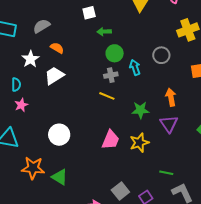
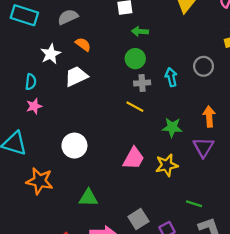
green circle: (115, 53) -> (135, 59), moved
green triangle: (60, 177) -> (88, 198), moved, turned -36

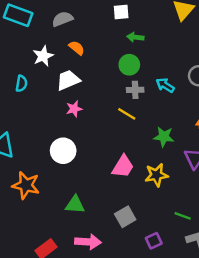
cyan arrow: (171, 77) -> (165, 85), turned -48
pink star: (34, 106) -> (74, 109), moved
gray square: (138, 219) -> (125, 217), moved

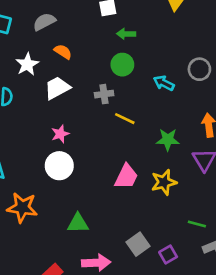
gray cross: (135, 90) -> (104, 94), moved
pink star: (74, 109) -> (60, 134), moved
gray square: (125, 217) -> (138, 244), moved

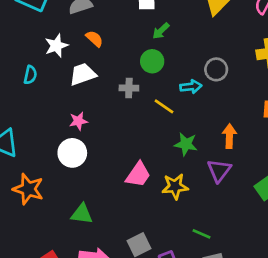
green arrow: (126, 34) -> (161, 31), turned -54
gray circle: (199, 69) -> (216, 69), moved
cyan arrow: (164, 83) -> (191, 87), turned 138
yellow line: (125, 119) -> (164, 106), moved

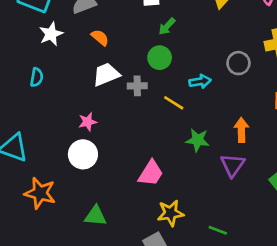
white star: (56, 46) -> (51, 34), moved
gray circle: (216, 69) -> (238, 63), moved
white trapezoid: (83, 74) -> (106, 74), moved
yellow star: (175, 186) -> (170, 213), moved

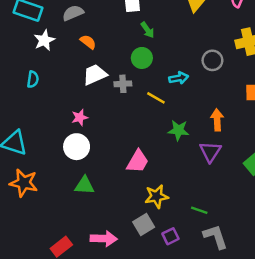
green arrow: (167, 26) -> (147, 30), turned -77
orange star: (40, 193) -> (24, 183), moved
green triangle: (96, 216) -> (85, 185), moved

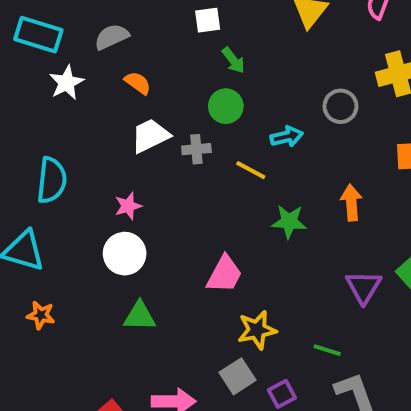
cyan semicircle: (33, 79) -> (52, 180), moved, size x1.6
purple triangle: (210, 152) -> (363, 287), moved
orange star: (24, 183) -> (41, 315), size x0.6

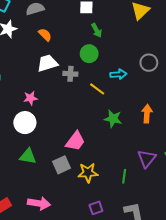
green line: (327, 350) -> (124, 176), moved, turned 72
gray square: (238, 376) -> (62, 165), moved

